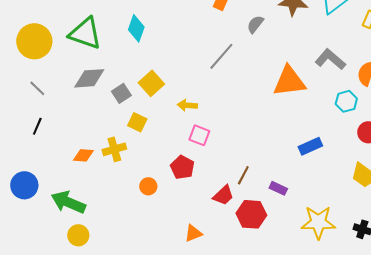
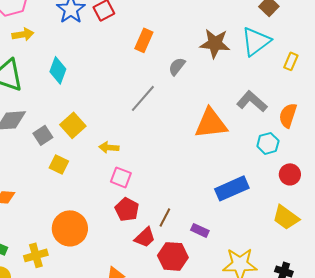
blue rectangle: (310, 146) -> (232, 188), size x1.4
yellow cross: (114, 149) -> (36, 255), moved
red pentagon: (182, 167) -> (127, 209), moved
orange circle: (148, 186) -> (70, 228), size x2.0

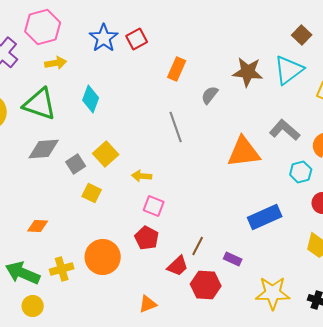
gray line: (143, 98) -> (176, 127), turned -60
red pentagon: (127, 209) -> (147, 238), moved
yellow cross: (36, 255) -> (62, 269), moved

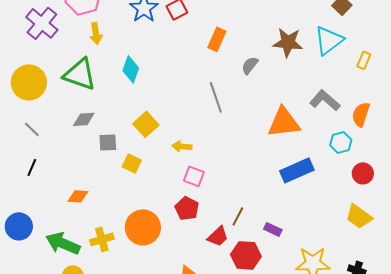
yellow arrow: (56, 63) -> (96, 33), turned 90
gray diamond: (44, 149) -> (84, 119), size x0.7
gray square: (76, 164) -> (108, 142), moved, turned 30
blue rectangle: (265, 217) -> (297, 170), moved

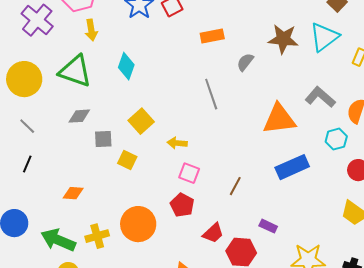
orange rectangle: (217, 39) -> (212, 36), turned 55
brown line: (238, 216) -> (235, 186), moved

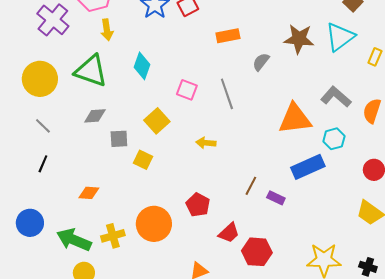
cyan hexagon: (336, 139) -> (334, 139), moved
yellow arrow: (177, 143) -> (206, 143), moved
pink square: (189, 173) -> (187, 90), moved
purple rectangle: (268, 226) -> (276, 198), moved

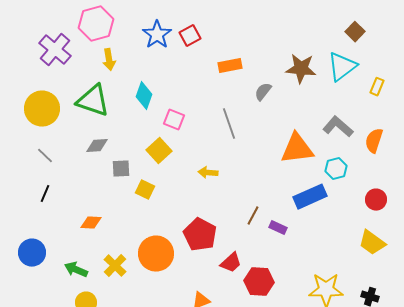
pink square: (187, 90) -> (174, 120), moved
red pentagon: (198, 205) -> (200, 235), size x1.4
yellow cross: (113, 236) -> (115, 266), turned -30
green arrow: (74, 240) -> (76, 270), size x0.7

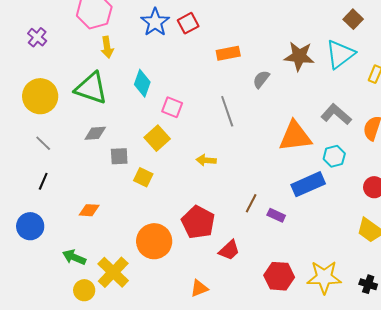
purple cross: (55, 50) -> (37, 37), moved, size x0.6
blue circle: (32, 253) -> (30, 226), moved
yellow cross: (115, 266) -> (113, 272), moved, size x1.4
red hexagon: (259, 282) -> (279, 276), moved

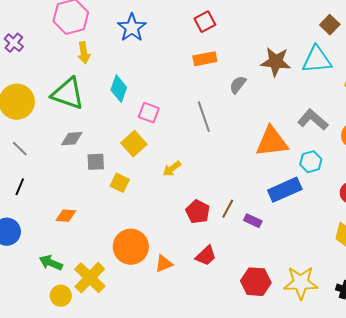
red square: (188, 23) -> (205, 22), moved
cyan triangle: (340, 54) -> (317, 60), turned 32
yellow arrow: (206, 160) -> (172, 169), moved, turned -42
red pentagon: (198, 222) -> (198, 212), moved, size x0.7
orange triangle: (199, 288) -> (164, 264), moved

